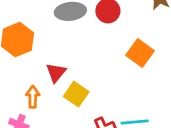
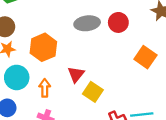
orange arrow: (33, 97) -> (45, 88), moved

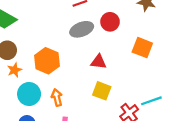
red triangle: (76, 74) -> (99, 62), moved, turned -49

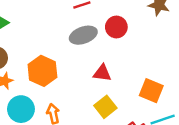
orange square: (142, 48) -> (151, 91), moved
yellow square: (102, 91) -> (105, 107), turned 30

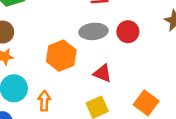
orange hexagon: (42, 71) -> (61, 56), moved

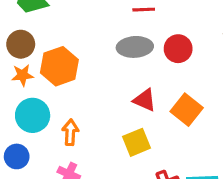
orange hexagon: (61, 56) -> (59, 66), moved
orange square: (146, 103) -> (187, 110), moved

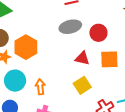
red circle: (178, 49) -> (98, 33), moved
orange square: (187, 110) -> (109, 59), turned -30

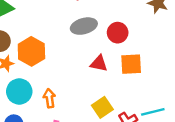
yellow square: (82, 85) -> (102, 107), moved

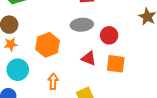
orange hexagon: (31, 51) -> (48, 45), moved
orange arrow: (49, 98) -> (53, 81), moved

